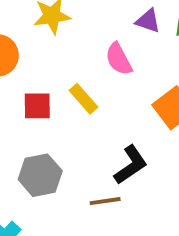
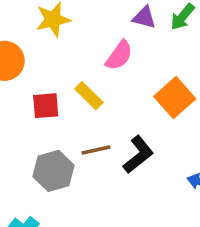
pink semicircle: (119, 59) -> (119, 55), turned -112
brown line: (105, 201) -> (96, 150), moved

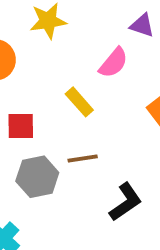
red square: (46, 106) -> (21, 126), moved
black L-shape: (138, 155) -> (125, 202), moved

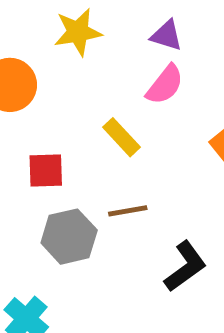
purple triangle: (142, 25) -> (166, 35), moved

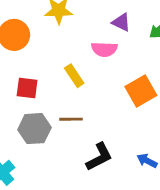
purple triangle: (166, 35) -> (121, 22), moved
pink semicircle: (165, 85) -> (104, 49), turned 45

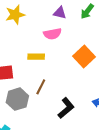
yellow rectangle: (74, 76) -> (36, 57), turned -42
brown line: (71, 119) -> (41, 87), turned -49

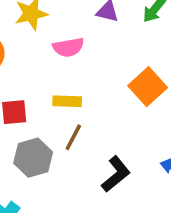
pink semicircle: (52, 34) -> (68, 47), moved
yellow rectangle: (36, 57) -> (67, 101), moved

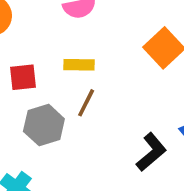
black L-shape: (116, 174) -> (151, 152), moved

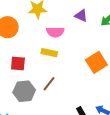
yellow rectangle: (79, 65) -> (49, 53), moved

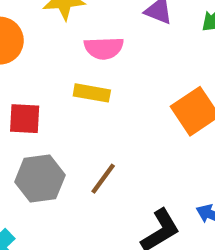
brown line: (49, 84) -> (103, 179), moved

